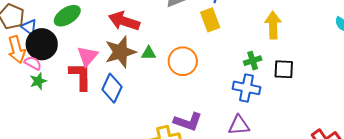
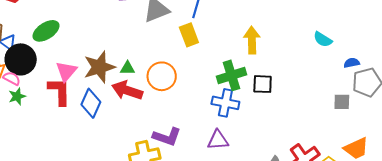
red arrow: (124, 21) -> (127, 90), moved
green cross: (253, 61) -> (232, 75), size x1.6

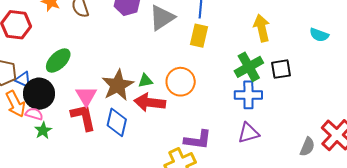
yellow rectangle: (189, 35) -> (199, 36), turned 45
cyan semicircle: (323, 39) -> (319, 35), moved

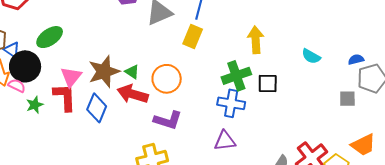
green triangle: (145, 81) -> (132, 72), turned 35
green star: (43, 130) -> (35, 105), moved
purple L-shape: (198, 140) -> (168, 120), moved

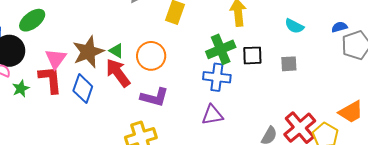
red arrow: (133, 94) -> (118, 73), turned 40
gray square: (347, 99) -> (289, 64), moved

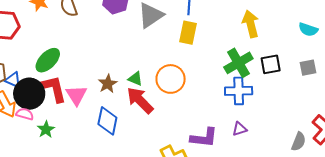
brown star: (88, 52) -> (108, 84), size x0.6
red L-shape: (50, 79) -> (54, 89), moved
purple L-shape: (154, 97) -> (204, 138), moved
purple triangle: (212, 115) -> (239, 129), size x0.7

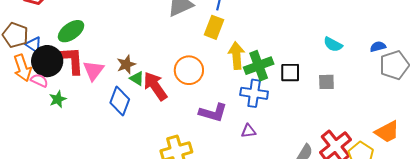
yellow arrow: (251, 24) -> (236, 56), moved
green triangle: (135, 79) -> (137, 78), moved
purple L-shape: (204, 138) -> (213, 113), moved

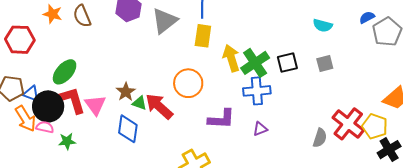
green star: (58, 99) -> (67, 141), turned 30

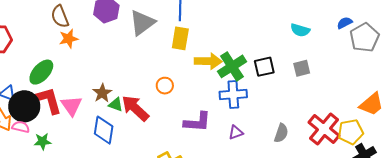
orange star: (53, 14) -> (69, 39), moved, turned -30
yellow arrow: (231, 58) -> (208, 61), turned 108
orange circle: (188, 83) -> (165, 86), size x0.6
yellow pentagon: (375, 126) -> (351, 132), turned -30
gray semicircle: (320, 138) -> (281, 133), moved

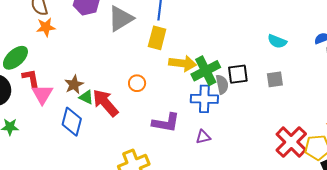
red L-shape: (49, 100) -> (31, 78), moved, size x0.7
gray semicircle: (281, 133) -> (222, 84), moved, turned -36

